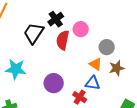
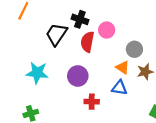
black cross: (56, 19) -> (80, 19), turned -35
purple circle: (54, 83) -> (78, 76), moved
red cross: (80, 97) -> (92, 102), moved, turned -32

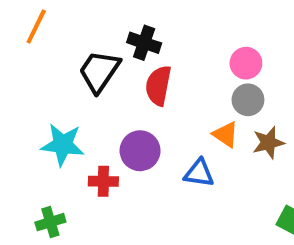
pink circle: (107, 30) -> (246, 63), moved
blue triangle: (119, 88) -> (199, 173), moved
red cross: (92, 102) -> (103, 181), moved

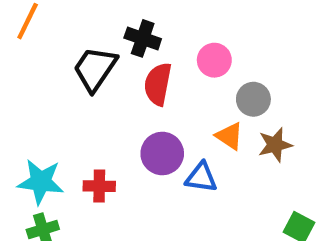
pink circle: (246, 63) -> (214, 60), moved
cyan star: (63, 145) -> (41, 182), moved
purple circle: (140, 151) -> (162, 153), moved

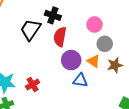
pink circle: (214, 60) -> (95, 25), moved
purple circle: (162, 153) -> (71, 60), moved
red cross: (99, 186) -> (33, 84), turned -32

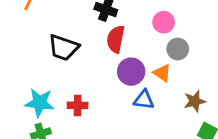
black trapezoid: (31, 30) -> (63, 48), moved, turned -105
brown star: (115, 65) -> (195, 101), moved
red cross: (33, 84) -> (78, 105), turned 32

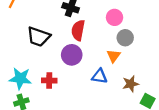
purple circle: (131, 72) -> (72, 55), moved
orange triangle: (162, 73) -> (113, 56), turned 32
brown star: (195, 101) -> (131, 84), moved

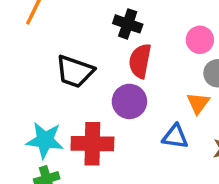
red cross: (49, 81) -> (92, 144), size x1.6

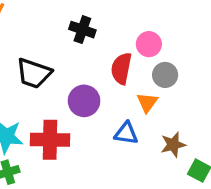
red semicircle: (140, 61) -> (121, 68), moved

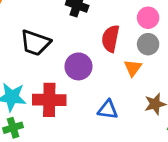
pink circle: (149, 44) -> (148, 18), moved
blue triangle: (126, 133) -> (108, 110), moved

